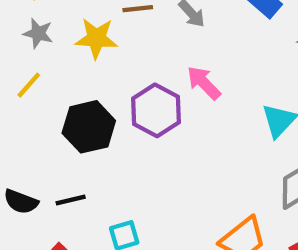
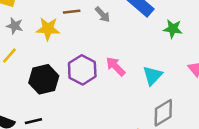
pink arrow: (204, 83) -> (116, 66), moved

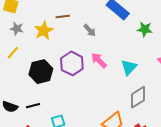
gray arrow: (102, 14) -> (90, 30), moved
yellow star: (48, 29) -> (44, 31), turned -30

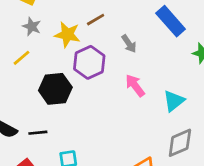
brown line: (63, 16) -> (96, 20), turned -32
yellow star: (44, 31) -> (67, 35), turned 30
purple hexagon: (72, 63) -> (89, 62), moved

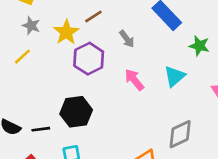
yellow star: (67, 35) -> (66, 32), turned 30
black hexagon: (55, 89) -> (76, 112), moved
cyan triangle: (174, 101) -> (175, 76), moved

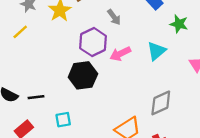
purple hexagon: (89, 59) -> (93, 42), moved
pink arrow: (134, 80) -> (120, 54), turned -78
black hexagon: (76, 112) -> (83, 75), moved

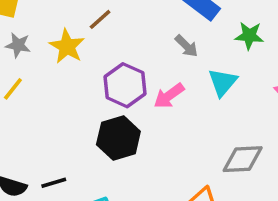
gray arrow: (114, 17) -> (186, 46), moved
gray diamond: (161, 103) -> (243, 159), turned 32

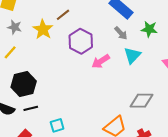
gray arrow: (186, 46) -> (121, 33), moved
purple hexagon: (125, 85) -> (81, 41), moved
black hexagon: (118, 138) -> (24, 84), moved

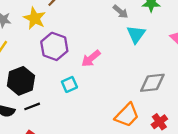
purple hexagon: (81, 41) -> (54, 46), moved
pink arrow: (101, 61) -> (91, 58), moved
cyan square: (57, 125) -> (69, 84), moved

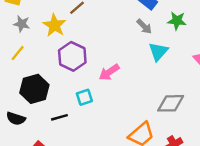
black line: (32, 106) -> (59, 117), moved

